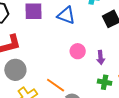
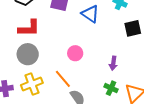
pink circle: (78, 51) -> (75, 53), moved

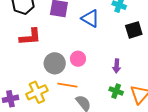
gray circle: (28, 54) -> (55, 63), moved
orange line: (63, 79) -> (67, 85), turned -36

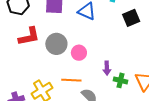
gray circle: (55, 63) -> (56, 44), moved
purple arrow: (117, 66) -> (107, 68), moved

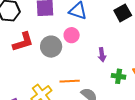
pink circle: (79, 53) -> (72, 35), moved
purple arrow: (107, 68) -> (102, 55), moved

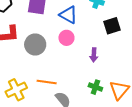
pink circle: (72, 35) -> (66, 38), moved
purple arrow: (102, 55) -> (94, 55), moved

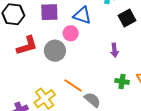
pink circle: (66, 38) -> (71, 33), moved
orange line: (47, 82) -> (73, 85), turned 36

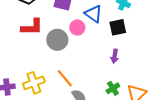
black square: (127, 18) -> (118, 27), moved
green cross: (122, 81) -> (113, 88), turned 32

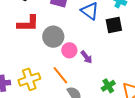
pink circle: (77, 28) -> (69, 50), moved
purple arrow: (115, 56) -> (86, 57), moved, turned -48

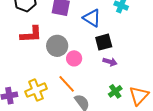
black square: (114, 25) -> (104, 42), moved
purple arrow: (86, 57) -> (110, 62), moved, turned -32

